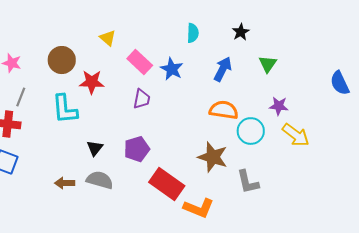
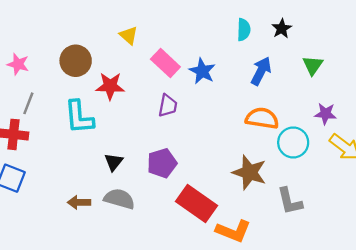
cyan semicircle: (193, 33) -> (244, 30), moved

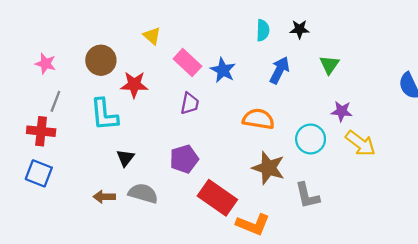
black star: (282, 29) -> (299, 29), turned 30
orange semicircle: (262, 118) -> (258, 119), moved
black triangle: (114, 162) -> (125, 158), moved

